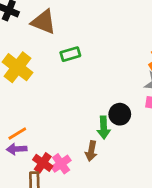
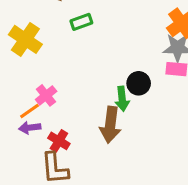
brown arrow: (91, 151) -> (110, 125), size x1.6
pink cross: (61, 164) -> (46, 95), moved

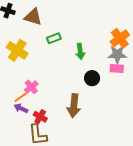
green arrow: (122, 99) -> (80, 51), moved
purple arrow: (30, 128) -> (21, 108), turned 32

